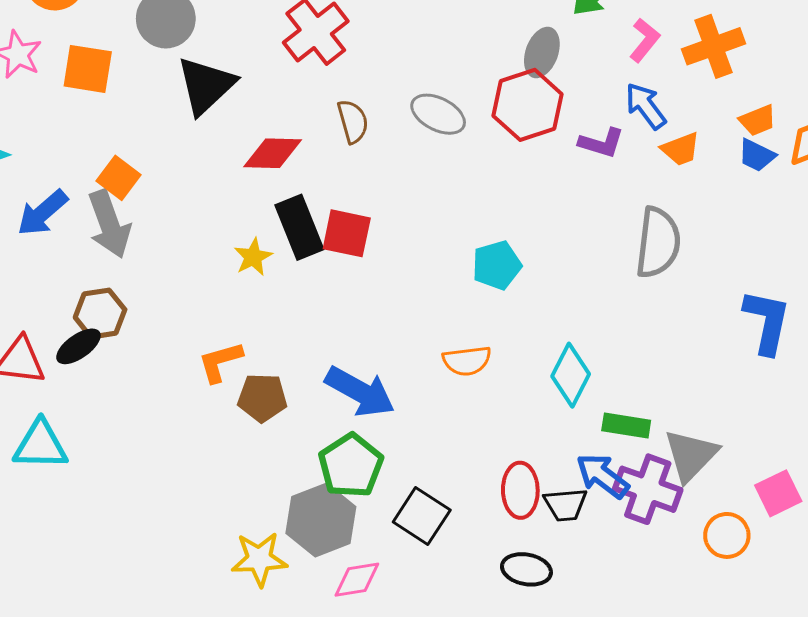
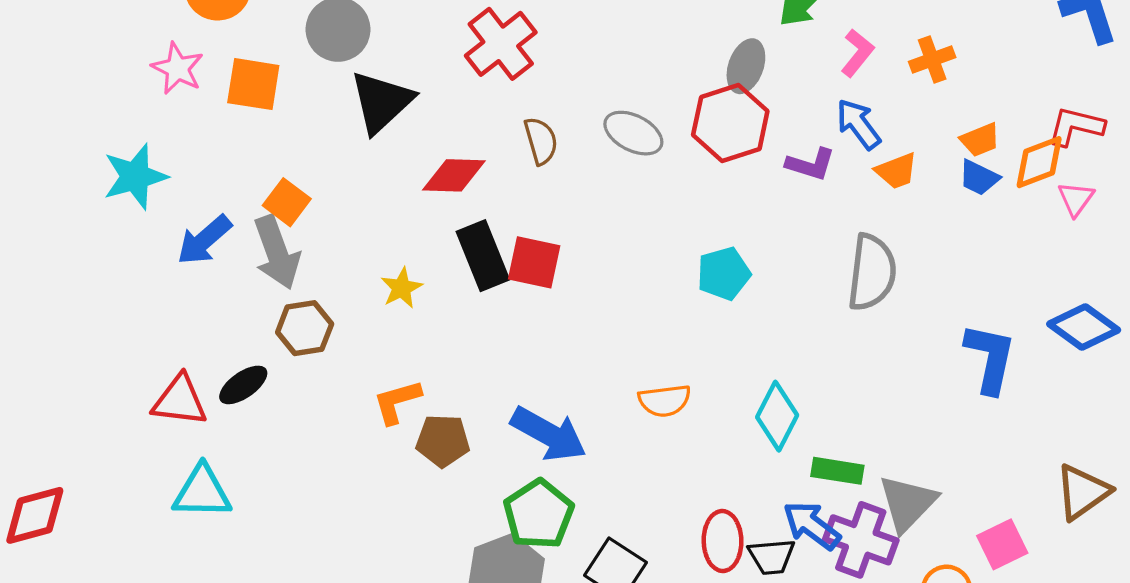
orange cross: (713, 46) -> (932, 59), size x0.7
yellow star: (253, 257) -> (402, 288), moved
cyan pentagon: (497, 265) -> (724, 273), moved
brown hexagon: (100, 314) -> (305, 328), moved

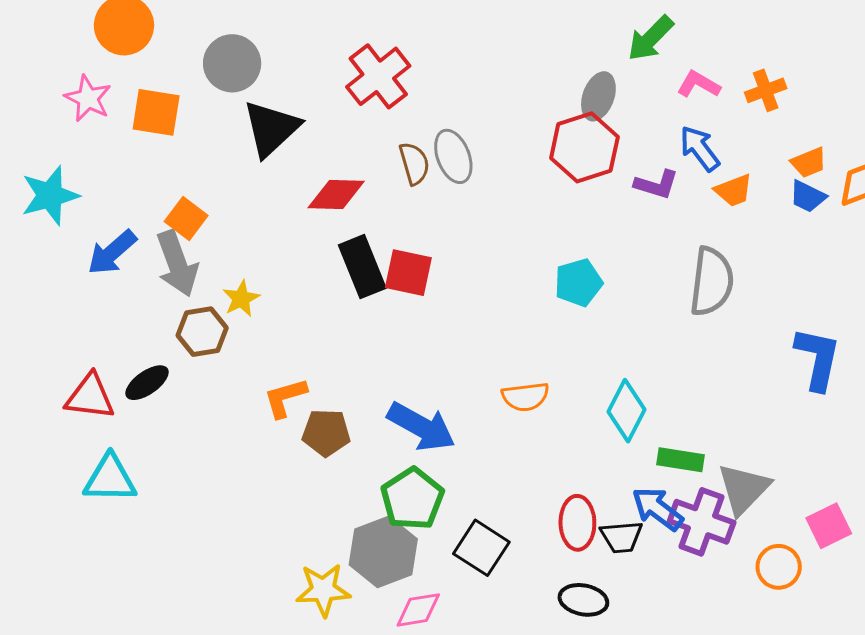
pink L-shape: (857, 53) -> (699, 84), turned -99
gray ellipse: (633, 133) -> (453, 156), moved, turned 42
yellow star: (402, 288) -> (241, 299), moved

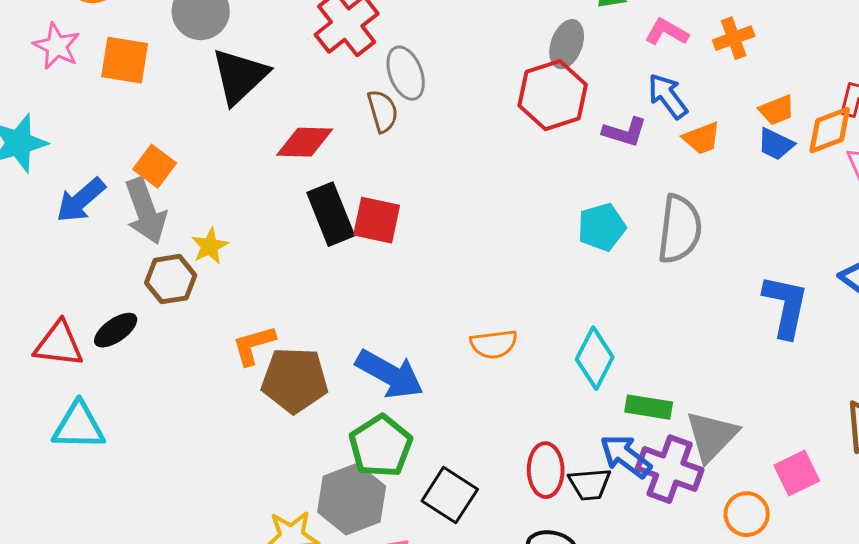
gray ellipse: (453, 156) -> (406, 73), moved
cyan pentagon: (578, 283) -> (602, 227), moved
brown pentagon: (326, 433) -> (295, 380), size x1.4

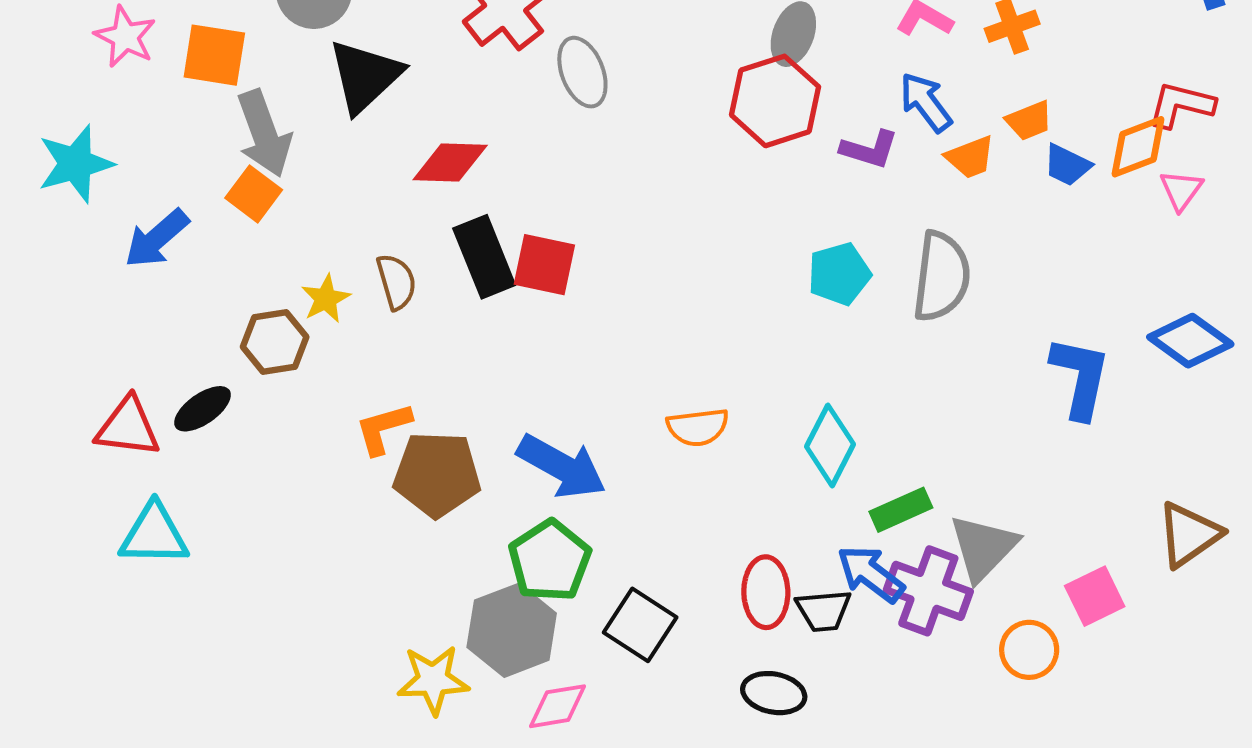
orange trapezoid: (777, 110) -> (1029, 121), moved
brown semicircle: (383, 111) -> (396, 282), moved
gray arrow: (146, 211) -> (264, 134), moved
green rectangle: (649, 407) -> (901, 510), turned -33

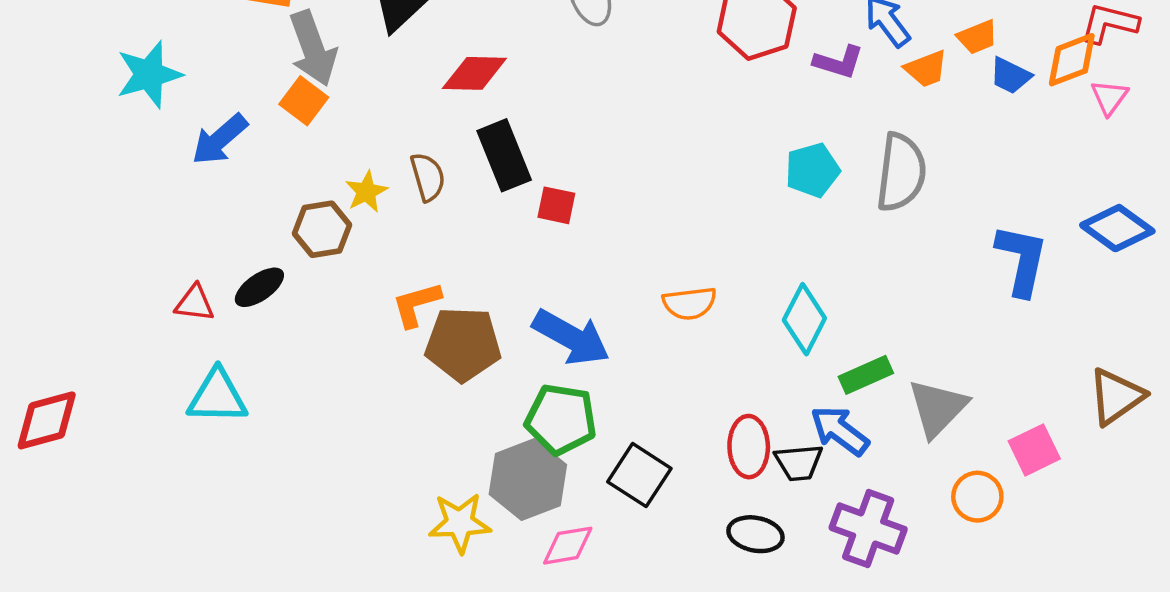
red square: (544, 265) -> (556, 205), moved, size x0.7
red triangle: (128, 427) -> (195, 303), size x0.7
green pentagon: (550, 561) -> (561, 419), turned -30
purple cross: (928, 591) -> (868, 528), moved

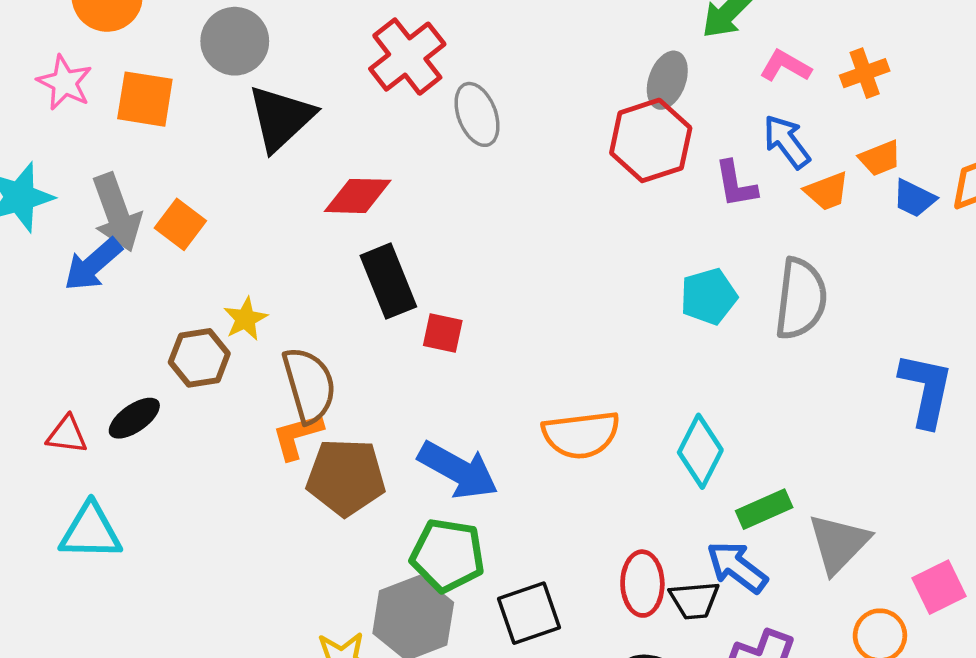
gray arrow: (313, 48) -> (117, 213), moved
purple L-shape: (839, 62) -> (736, 184), turned 63
brown semicircle: (428, 177) -> (309, 385), moved, size x1.5
orange semicircle: (690, 303) -> (581, 435), size x1.4
black square: (639, 475) -> (529, 613), turned 38

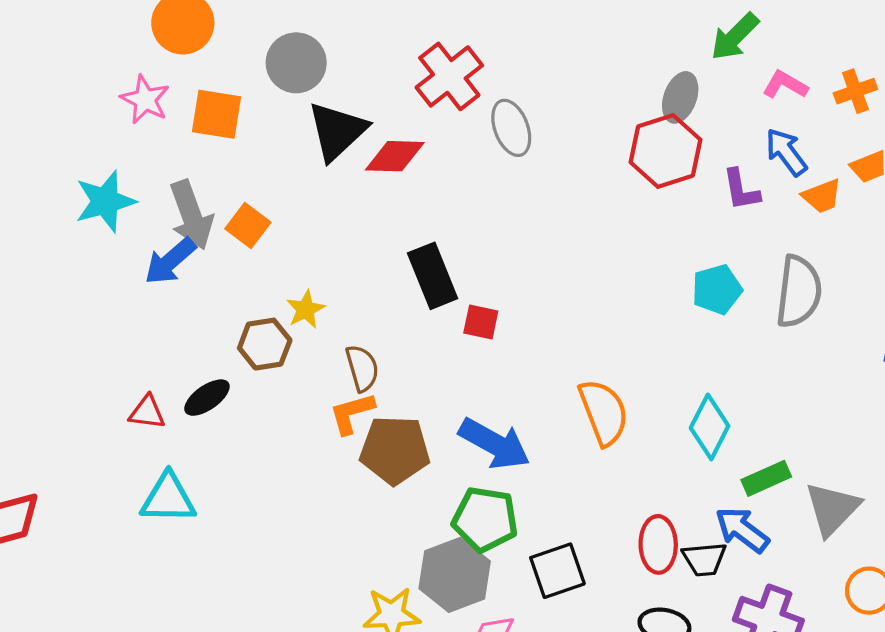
red diamond: (358, 196) -> (395, 156), moved
brown semicircle: (309, 385) -> (362, 368), size x0.7
orange semicircle: (581, 435) -> (604, 412), turned -104

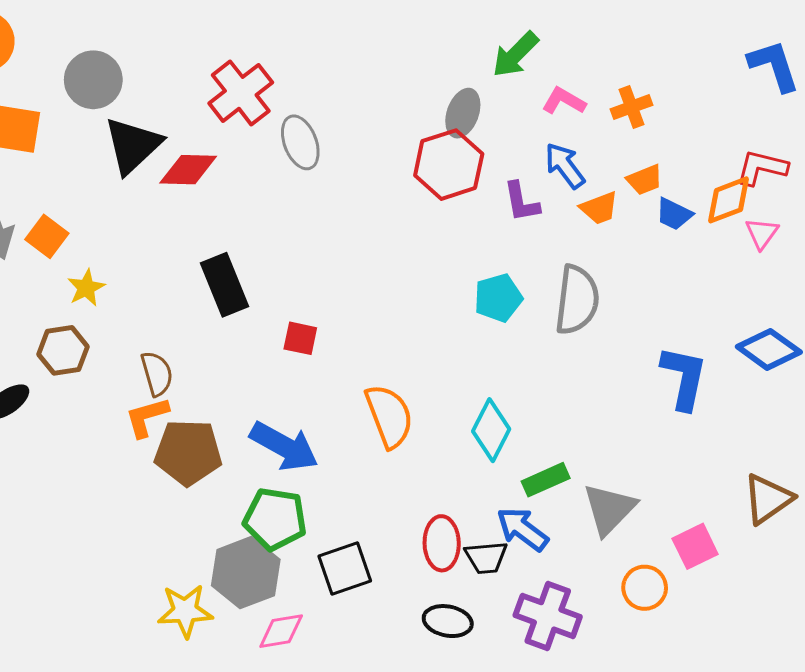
yellow star: (306, 309) -> (86, 288), moved
red square: (481, 322) -> (300, 338), moved

